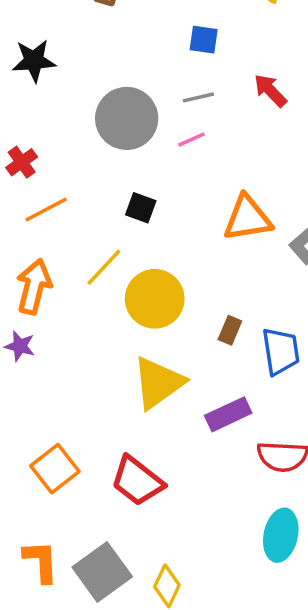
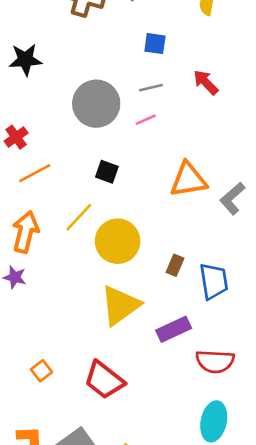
orange square: (55, 469) -> (41, 371), size x0.6

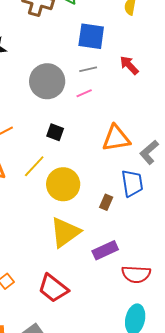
blue square: (155, 44) -> (91, 36), size x1.6
blue trapezoid: (214, 281) -> (132, 183), moved

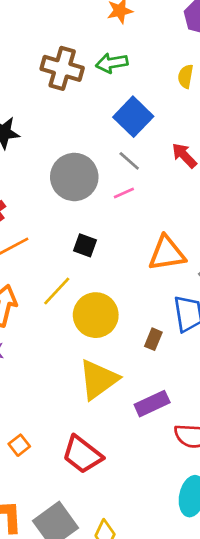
blue square: (91, 36) -> (133, 117), turned 36
gray line: (88, 69) -> (129, 161), turned 54

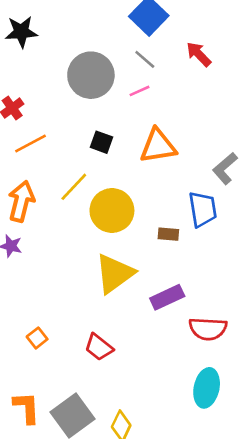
orange triangle: (167, 253) -> (158, 146), moved
brown rectangle: (153, 339) -> (168, 234), turned 72
red trapezoid: (82, 455) -> (99, 347), size x0.7

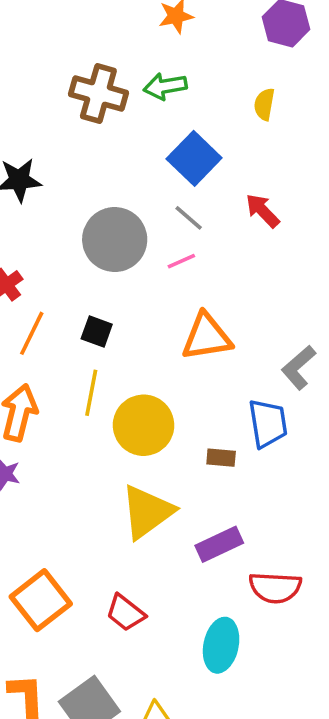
black square: (101, 142) -> (97, 331), moved
orange line: (30, 143) -> (32, 333), turned -36
yellow line: (74, 187) -> (91, 393), turned -32
orange square: (37, 338) -> (41, 600), size x2.0
cyan ellipse: (207, 388) -> (221, 645), moved

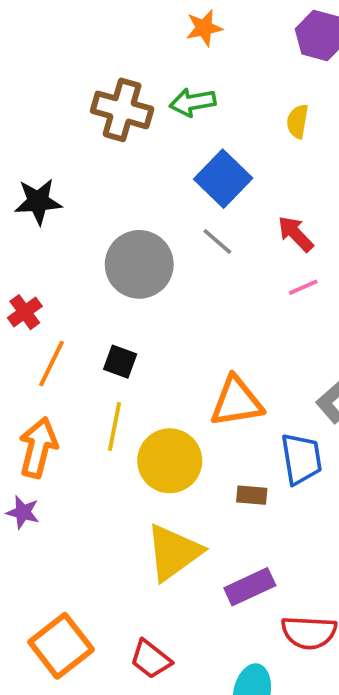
pink line: (181, 261) -> (303, 287), moved
orange triangle: (207, 337) -> (236, 402), moved

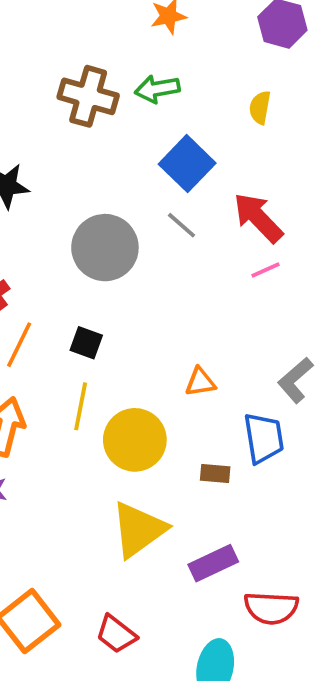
red arrow: (296, 234) -> (258, 218), size x1.4
orange triangle: (236, 402) -> (200, 382), size x0.6

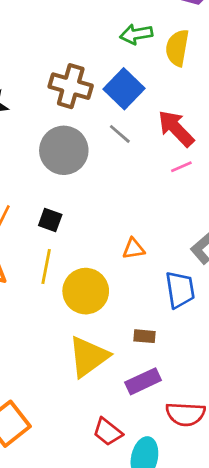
green arrow: (157, 89) -> (136, 34), moved
brown cross: (88, 96) -> (71, 86), moved
yellow semicircle: (260, 108) -> (177, 48), size x1.5
brown rectangle: (215, 474) -> (144, 336), moved
red trapezoid: (116, 634) -> (108, 432), moved

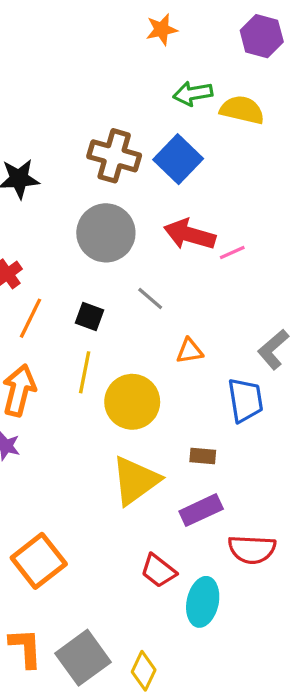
yellow semicircle: (177, 48) -> (242, 110), turned 93
red arrow: (176, 128) -> (190, 235), moved, turned -30
gray line: (120, 134) -> (150, 298), moved
pink line: (181, 167) -> (232, 253), moved

